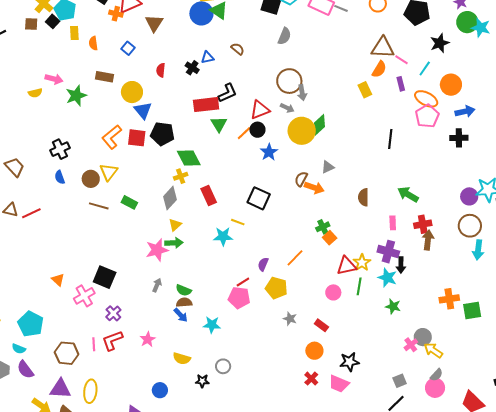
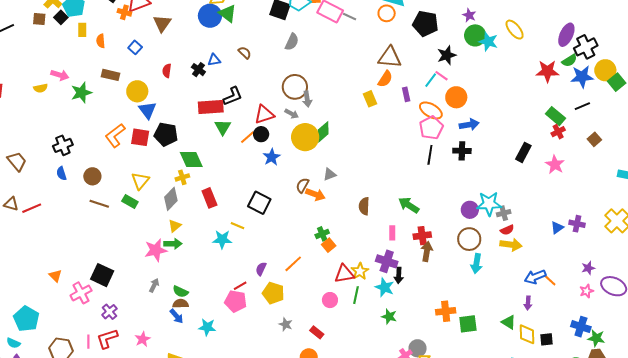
pink line: (401, 60) -> (441, 76), moved
black line: (390, 139) -> (430, 155), moved
yellow triangle: (109, 172) -> (140, 181), moved

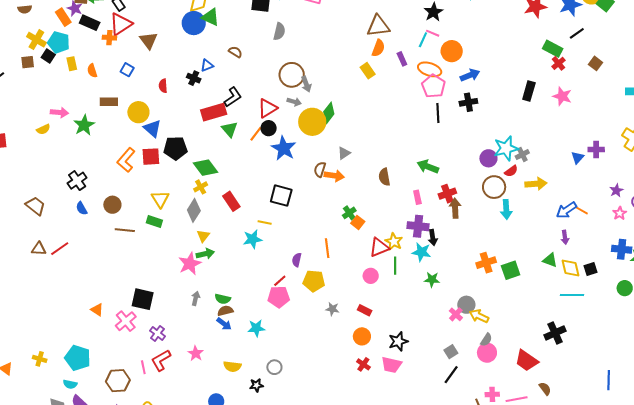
blue star: (272, 157) -> (284, 148), size x1.4
red semicircle: (507, 230) -> (511, 171), moved
orange line: (293, 264) -> (327, 248), turned -42

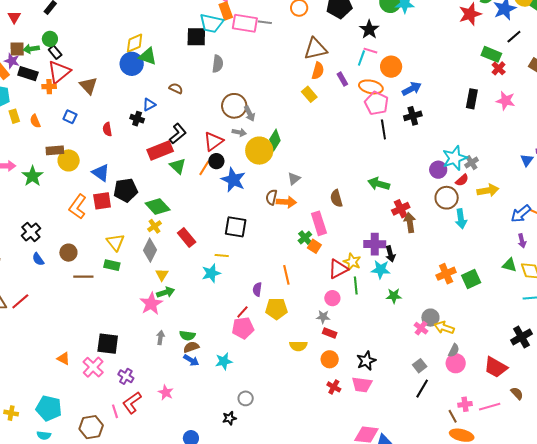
yellow circle: (138, 112) -> (69, 160), moved
pink rectangle: (417, 197) -> (319, 223), moved, size x1.6
gray star: (332, 309) -> (323, 317), moved
yellow semicircle: (232, 366) -> (298, 346), moved

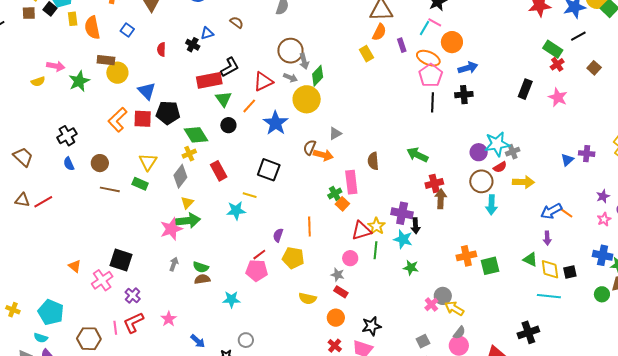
orange semicircle: (35, 121) -> (92, 28), size x1.6
green diamond: (275, 140) -> (318, 76), moved
black circle: (216, 161) -> (228, 125), moved
green arrow: (166, 292) -> (188, 221), size x1.4
blue arrow: (191, 360) -> (198, 341), moved

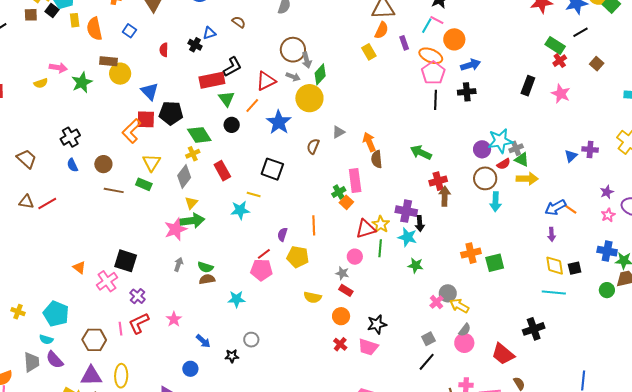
orange L-shape: (118, 120) -> (131, 131), moved
orange arrow: (323, 155) -> (369, 142), moved, turned -126
green triangle: (530, 259) -> (522, 159), moved

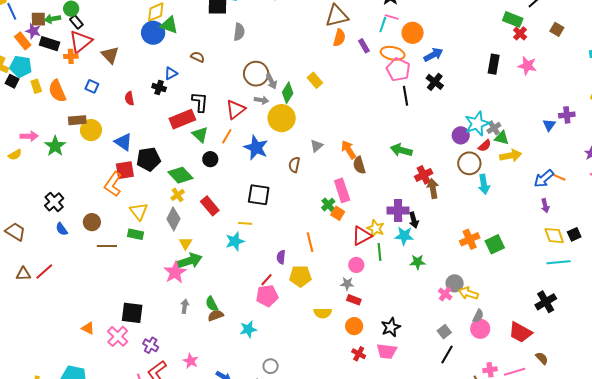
yellow rectangle: (369, 52) -> (315, 80), moved
black L-shape: (232, 67) -> (200, 102), turned -45
black cross: (467, 92) -> (435, 82), turned -36
green semicircle: (205, 267) -> (212, 304), turned 56

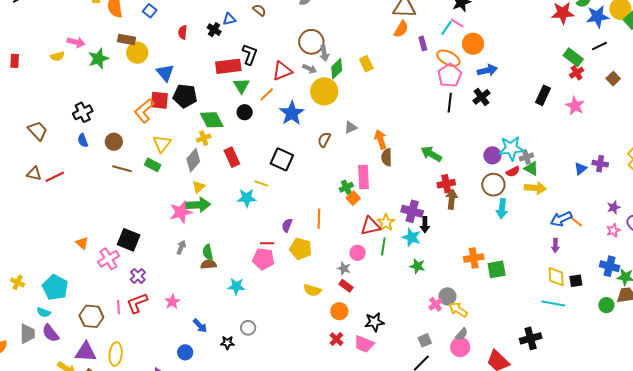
red line: (266, 280) -> (267, 243), turned 32

